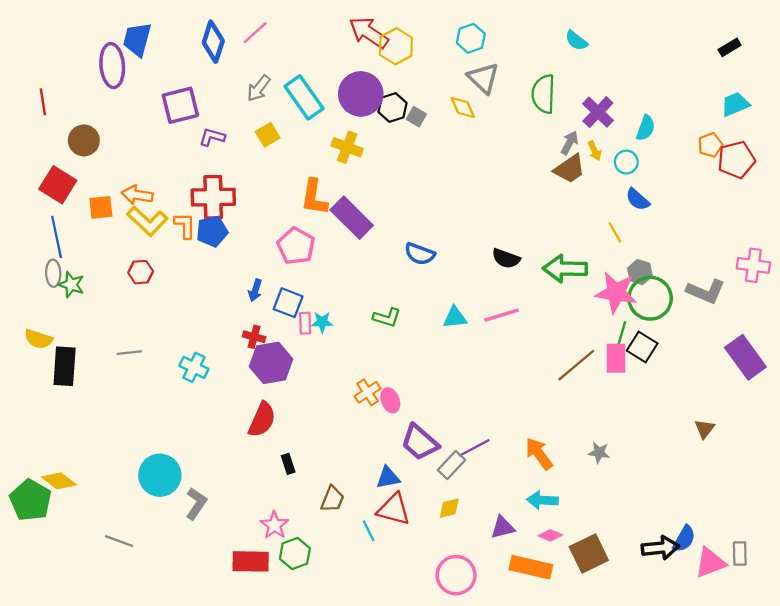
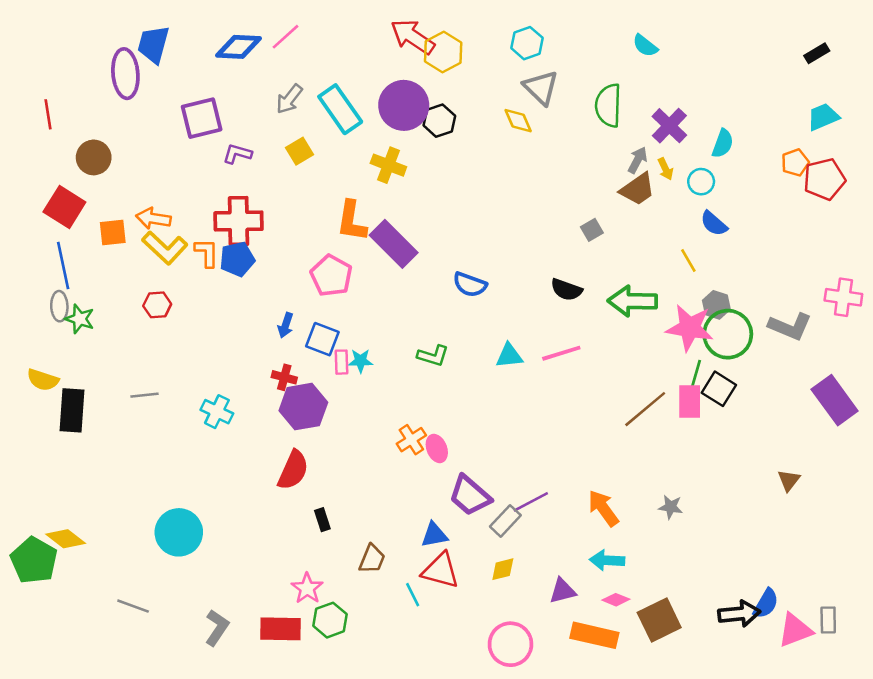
blue diamond: (213, 42) -> (239, 47), turned 75
gray square: (416, 117) -> (592, 230), moved, turned 30
gray L-shape: (196, 504) -> (217, 628), moved

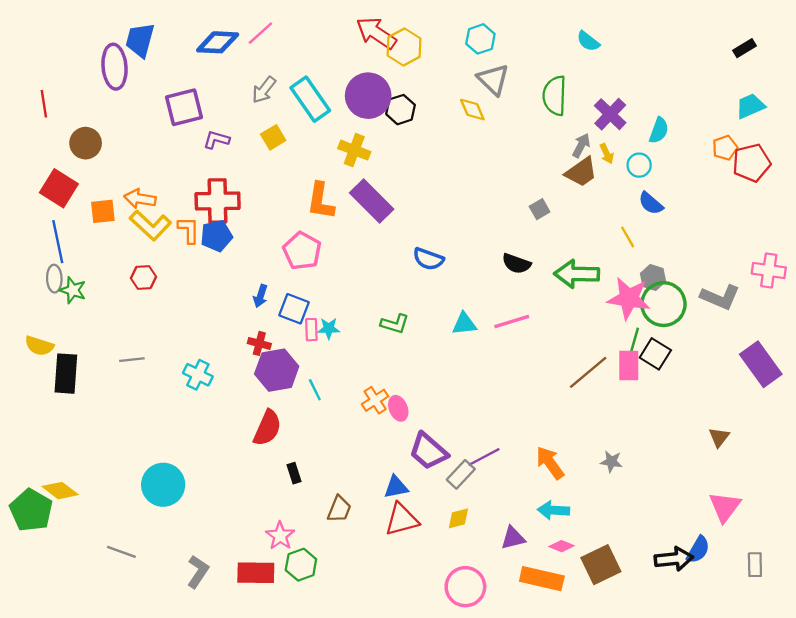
purple rectangle: (394, 244) -> (372, 201), moved
red triangle: (441, 570) -> (402, 519), turned -30
cyan line: (413, 595) -> (315, 390), moved
pink triangle: (795, 630) -> (725, 507), moved, turned -32

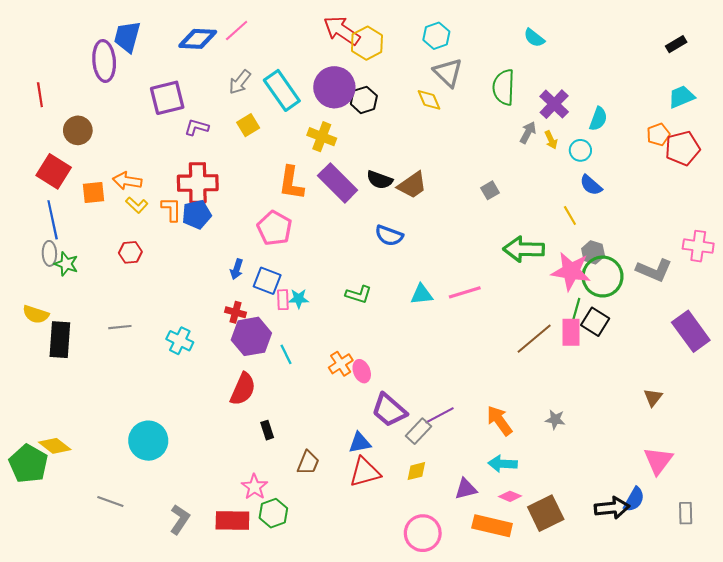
brown trapezoid: (581, 172) -> (412, 185), moved
yellow L-shape: (150, 225) -> (137, 205), size x0.6
black semicircle: (516, 264) -> (380, 180), moved

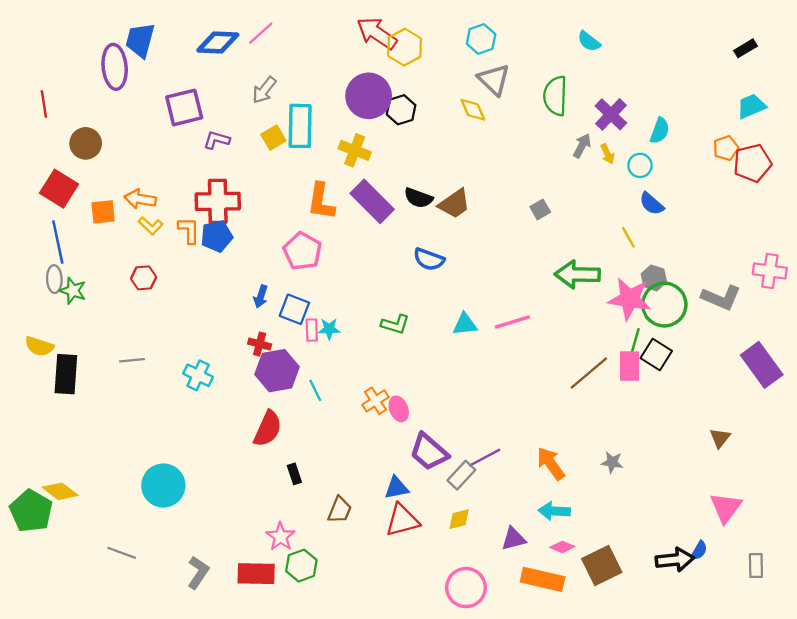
cyan rectangle: (282, 90) -> (300, 126), moved, turned 36
blue semicircle: (634, 499) -> (699, 550), size x0.7

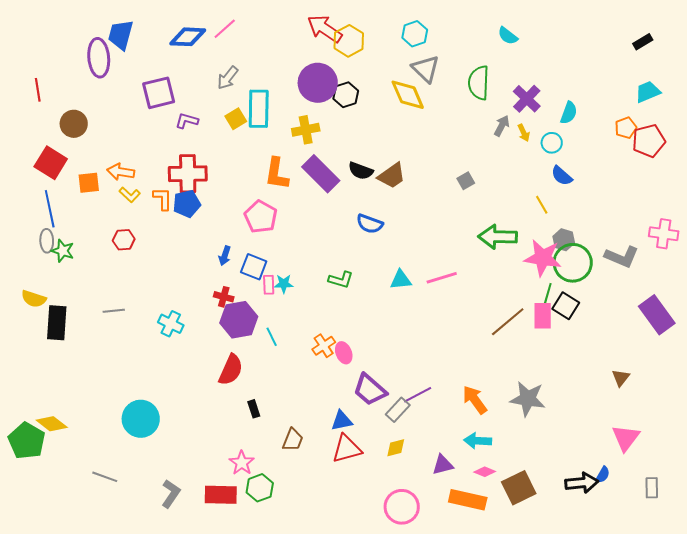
yellow diamond: (473, 110) -> (408, 95), size x1.5
yellow cross: (355, 150) -> (306, 130), turned -32
gray star: (612, 462) -> (528, 399), size x1.8

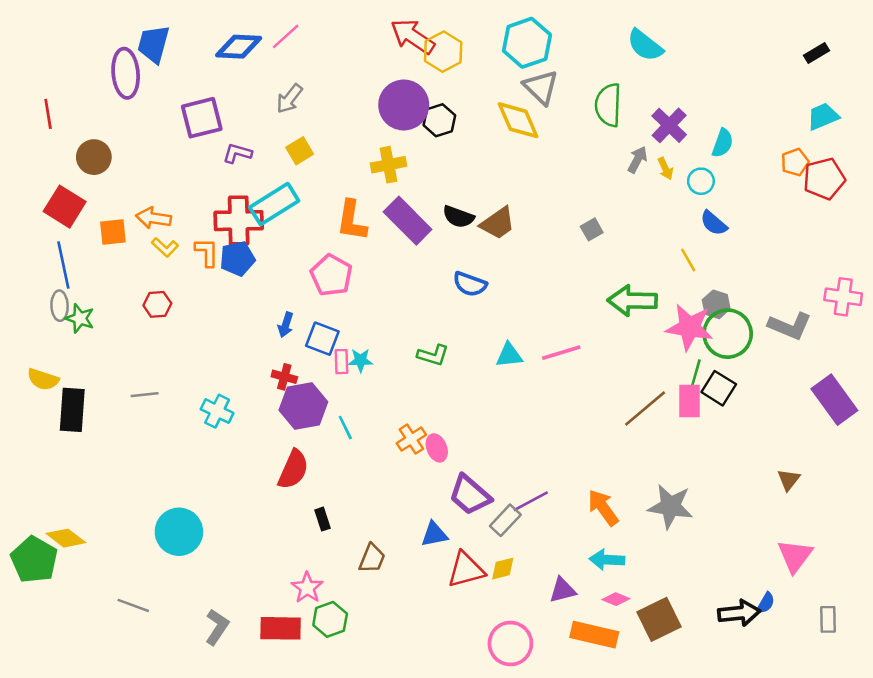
cyan hexagon: (415, 34) -> (527, 43), size x1.5
cyan semicircle: (508, 36) -> (645, 45), size x1.4
cyan rectangle: (259, 109) -> (274, 204), moved, turned 57
red triangle: (347, 449) -> (466, 570), moved

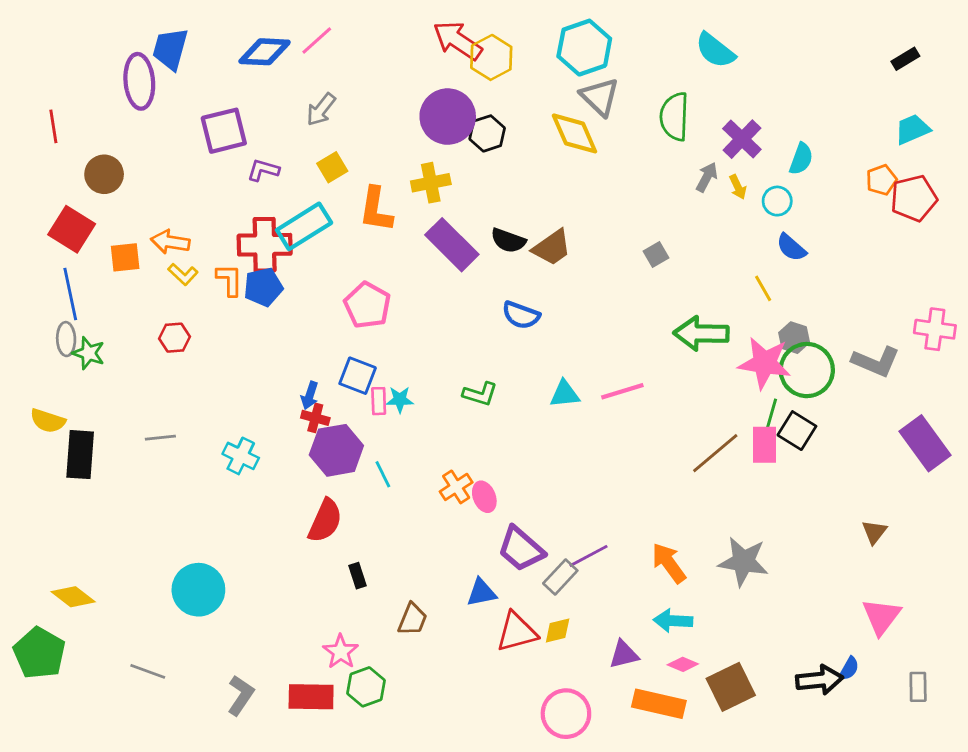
orange L-shape: (352, 221) -> (376, 209), moved
blue arrow: (286, 325) -> (310, 395), moved
green pentagon: (34, 560) -> (39, 653), moved

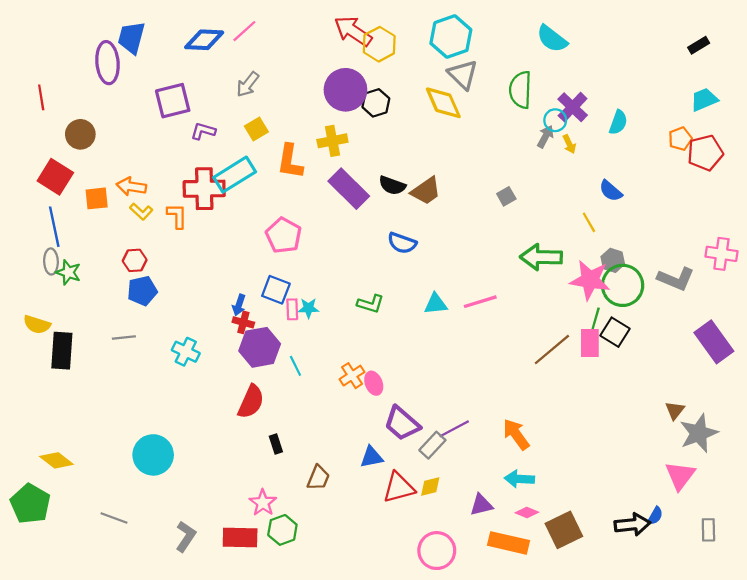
cyan circle: (777, 201) -> (555, 120), moved
blue pentagon: (263, 287) -> (142, 291), moved
gray star: (743, 562) -> (699, 433), moved, turned -30

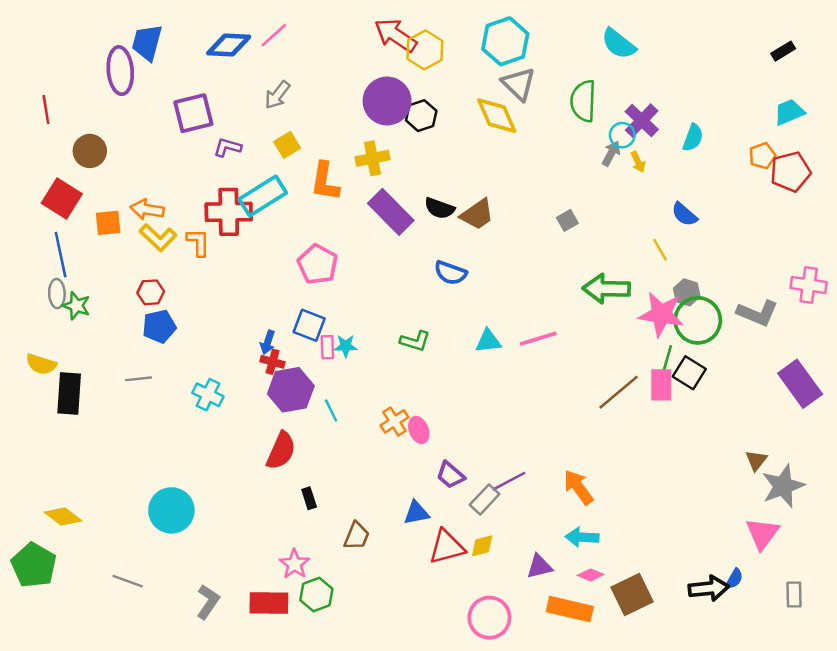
yellow L-shape: (141, 211) -> (158, 237), size x1.4
purple trapezoid: (402, 423) -> (450, 475), size x0.7

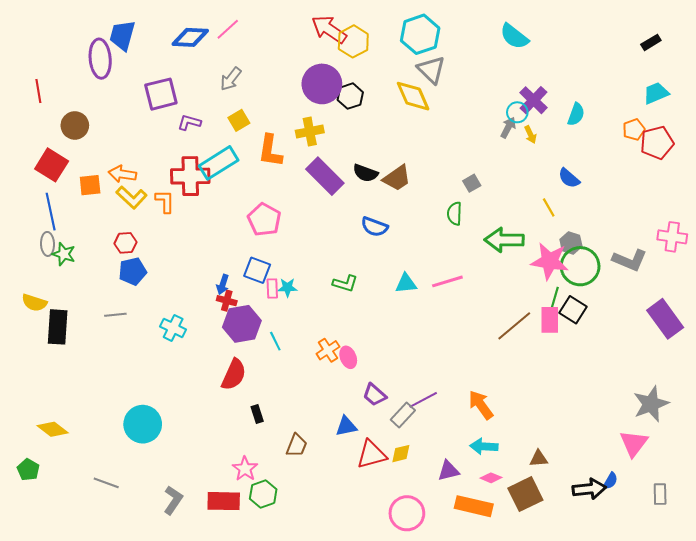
green semicircle: (583, 101) -> (455, 214), moved, size x0.7
brown triangle: (756, 460) -> (539, 459), moved, turned 48
green pentagon: (34, 565) -> (28, 470), size x0.6

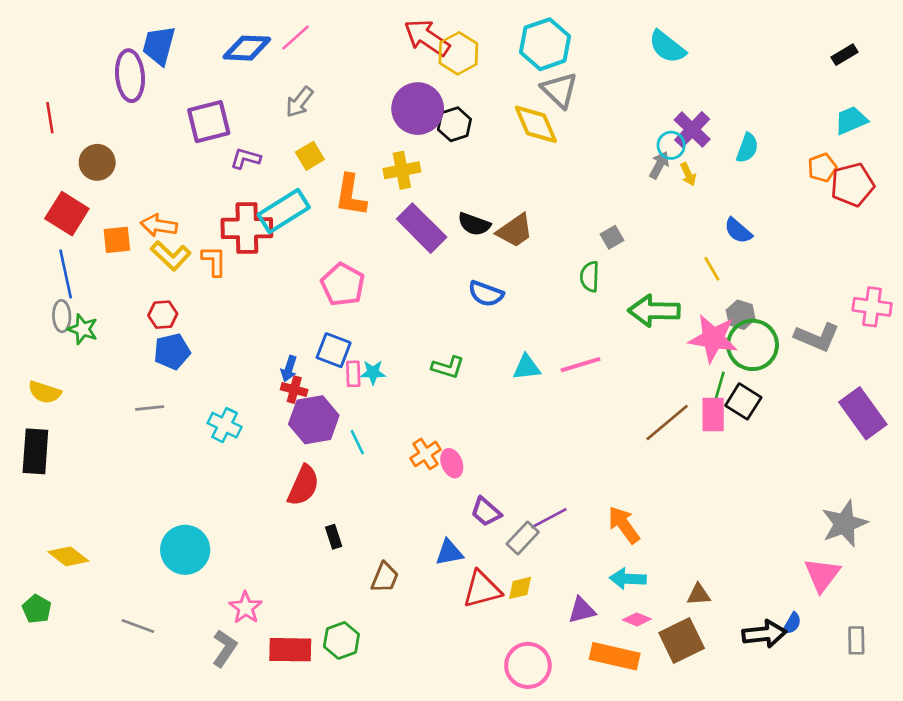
black rectangle: (58, 327) -> (35, 451), moved
pink star: (245, 469) -> (246, 608), moved

